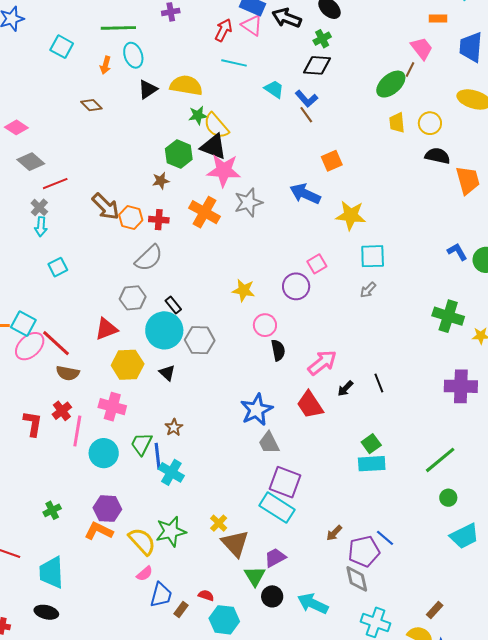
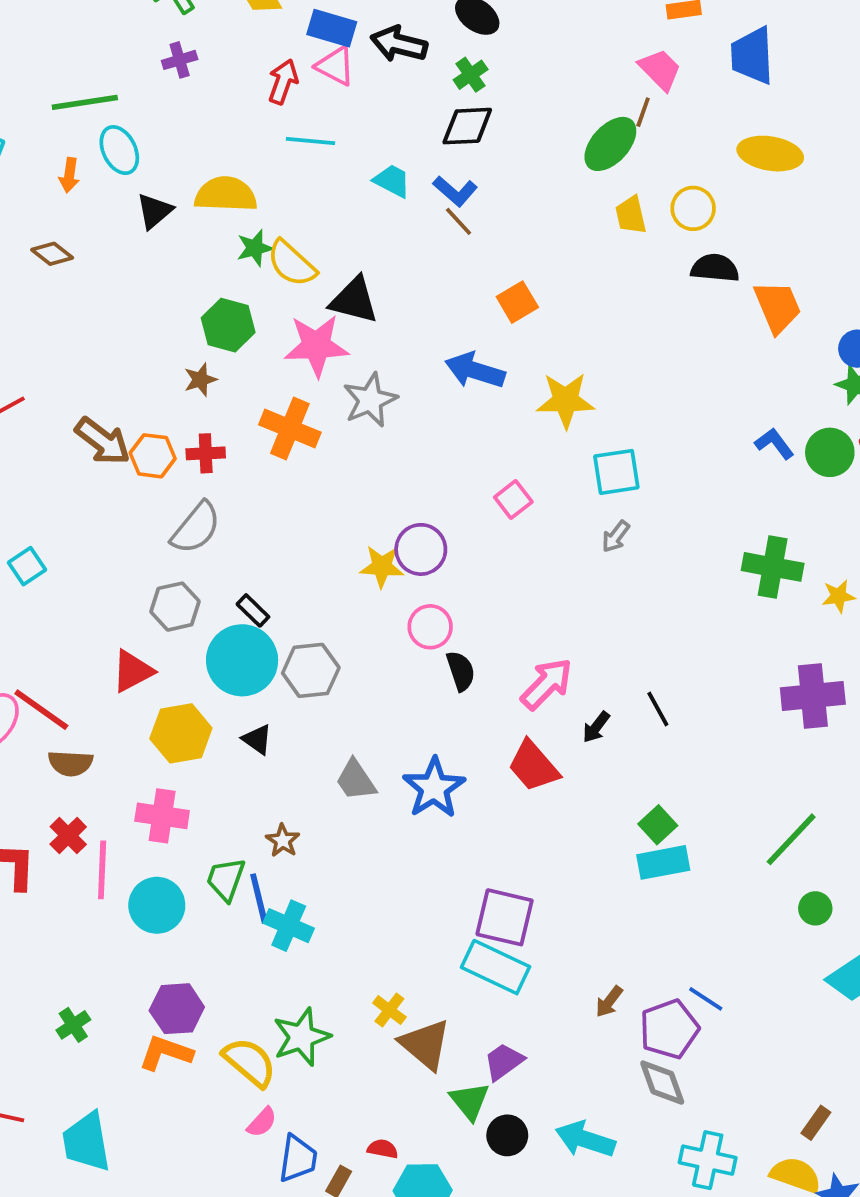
black triangle: (214, 147) -> (354, 300), moved
purple circle: (296, 286) -> (421, 549), moved
gray trapezoid: (269, 443) -> (356, 780), moved

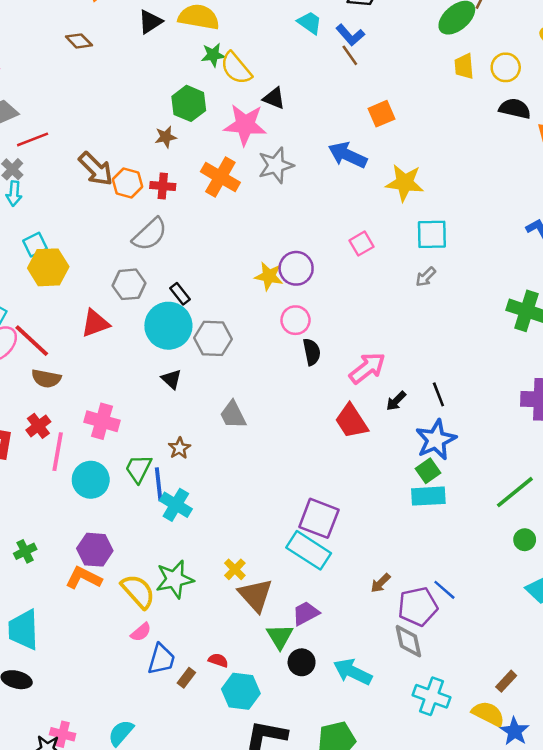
black triangle: (354, 300) -> (274, 98), size x0.7
yellow hexagon: (181, 733) -> (48, 267), moved
blue star: (434, 788) -> (436, 440), moved

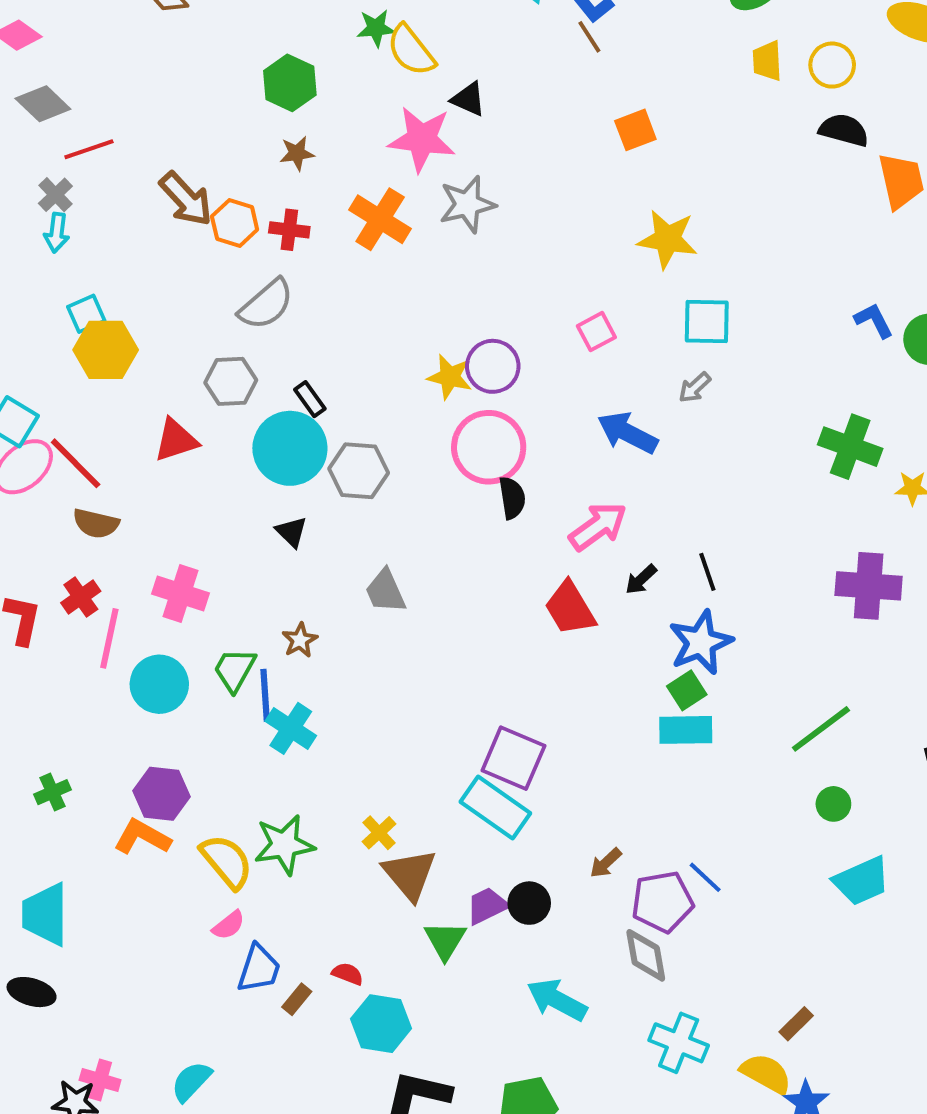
green hexagon: (189, 103) -> (290, 83), moved
blue arrow: (348, 155) -> (627, 433), moved
pink circle: (295, 320) -> (489, 447), size x1.6
black circle: (302, 662) -> (529, 903), moved

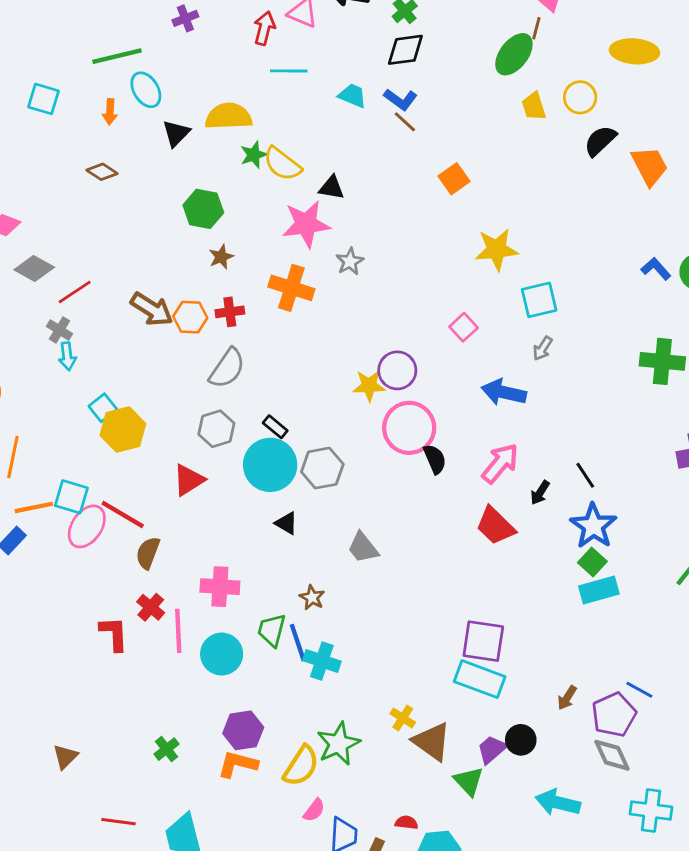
black semicircle: (844, 130) -> (600, 141), turned -44
gray star: (467, 204) -> (350, 262), size x0.7
brown semicircle: (96, 523) -> (148, 553), turned 112
yellow semicircle: (227, 861) -> (301, 766), turned 87

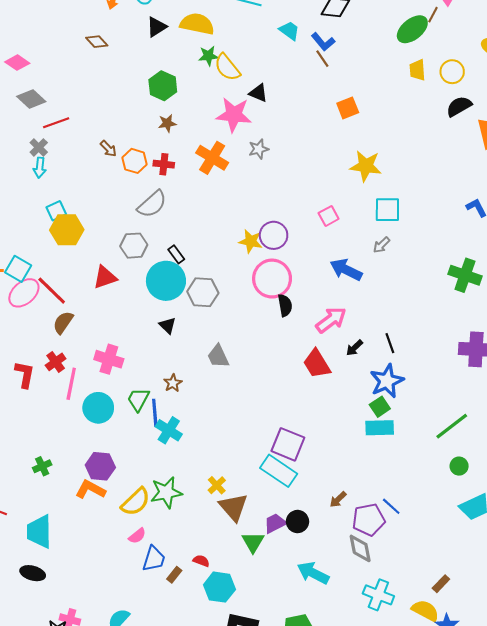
brown arrow: (152, 309) -> (108, 149), size x0.6

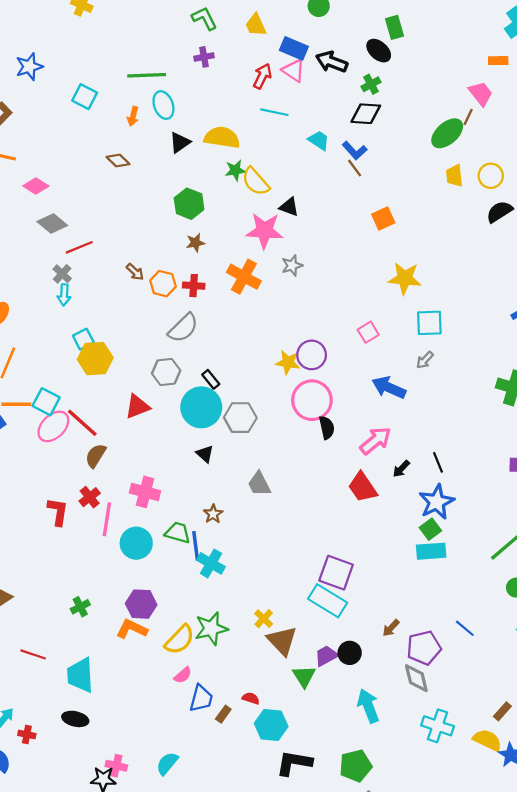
green trapezoid: (138, 399) -> (178, 533), turned 80
blue line: (391, 506) -> (465, 628), moved
cyan arrow: (313, 573) -> (368, 706), turned 44

